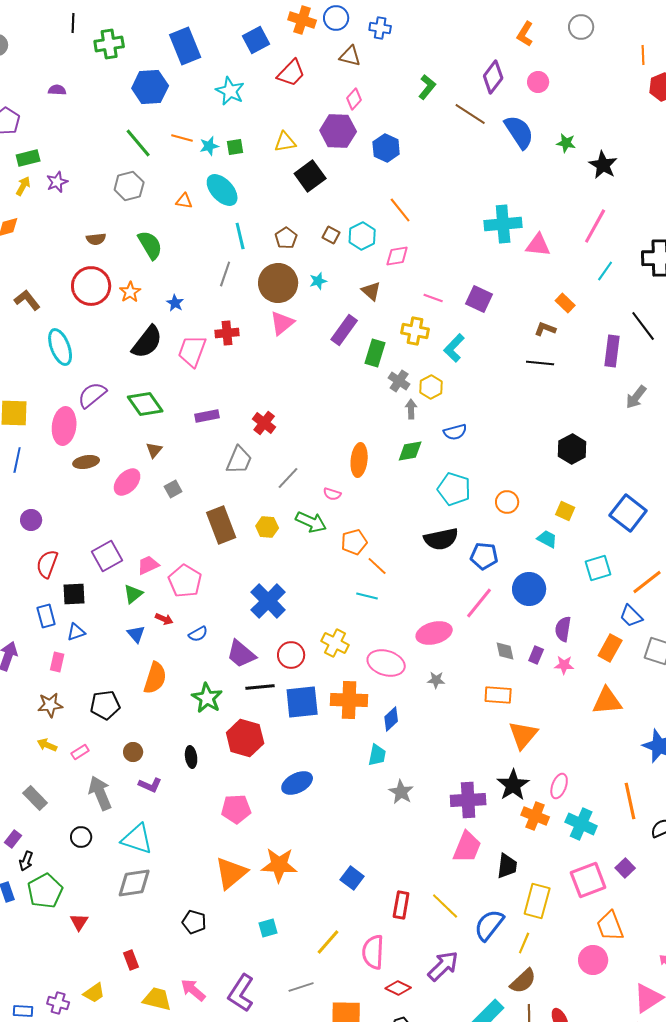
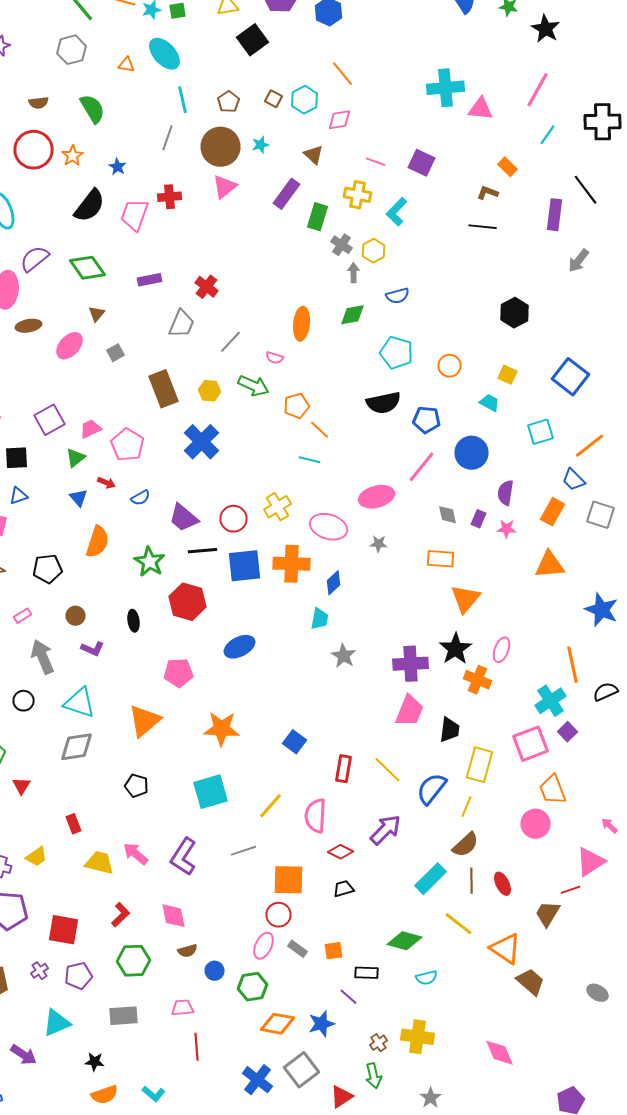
blue cross: (268, 601) -> (202, 442), moved
yellow cross: (335, 643) -> (278, 507), turned 32
cyan cross: (581, 824) -> (550, 701), moved, turned 32
orange triangle: (231, 873) -> (144, 721), moved
cyan square: (268, 928) -> (210, 792), size x1.8

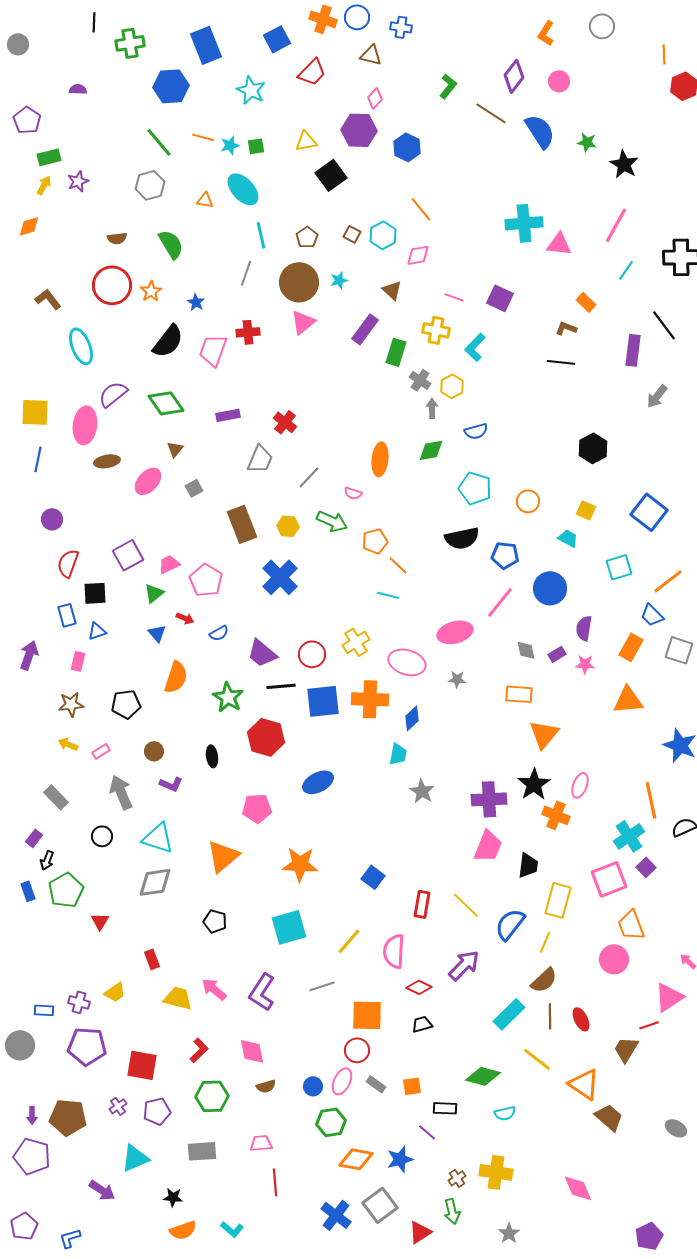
purple rectangle: (478, 519) -> (557, 654), turned 36
blue circle: (214, 971) -> (313, 1086), moved

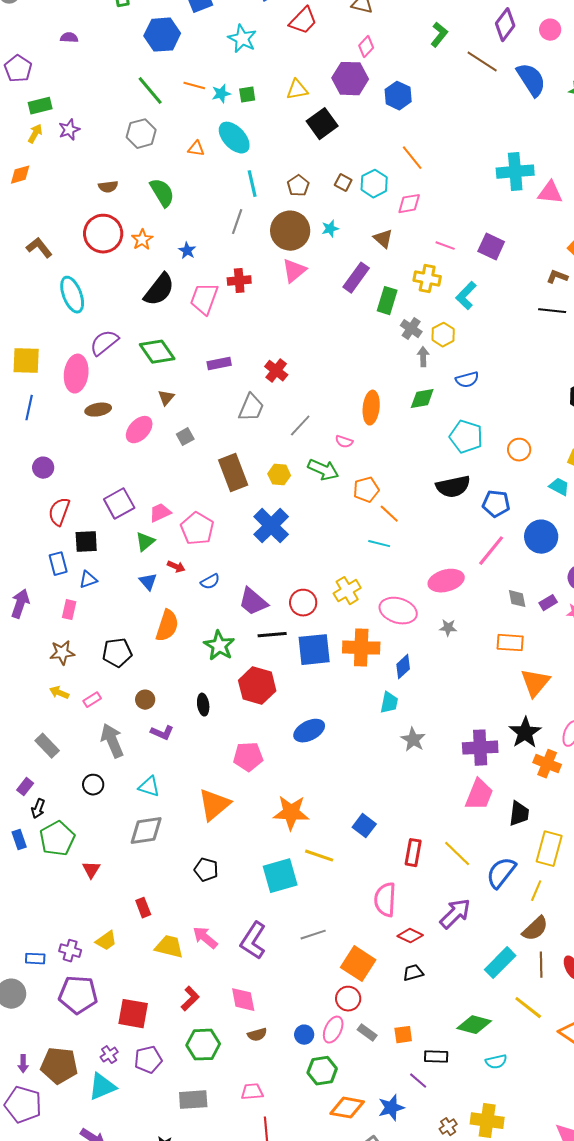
cyan triangle: (158, 838) -> (149, 787), size x0.7
yellow line: (349, 941) -> (319, 856), moved, turned 68
orange square: (367, 1015) -> (358, 964), turned 32
cyan triangle: (135, 1158) -> (102, 1087), moved

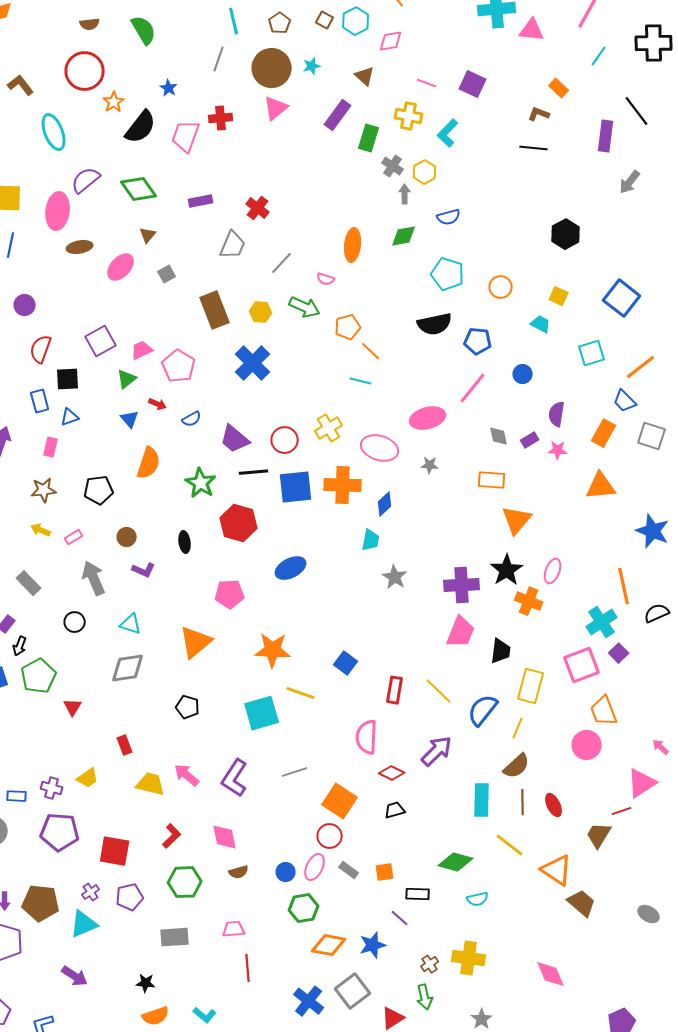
orange star: (142, 240) -> (114, 102), moved
blue circle: (541, 537) -> (523, 374), size x0.6
cyan rectangle: (500, 963) -> (482, 800), turned -44

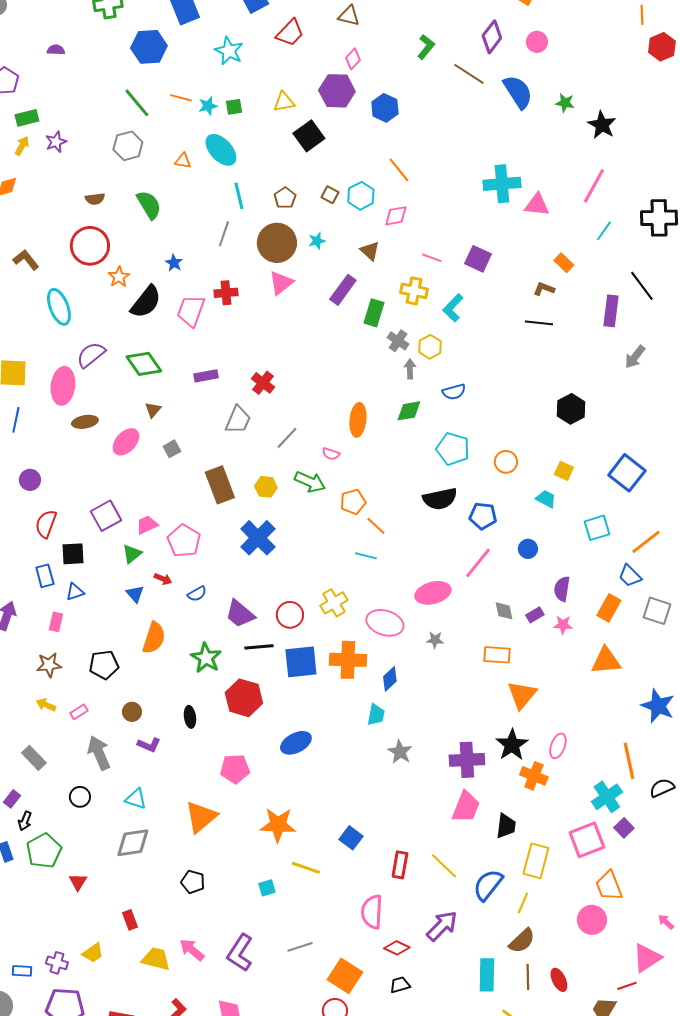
cyan square: (262, 713) -> (267, 888), size x0.5

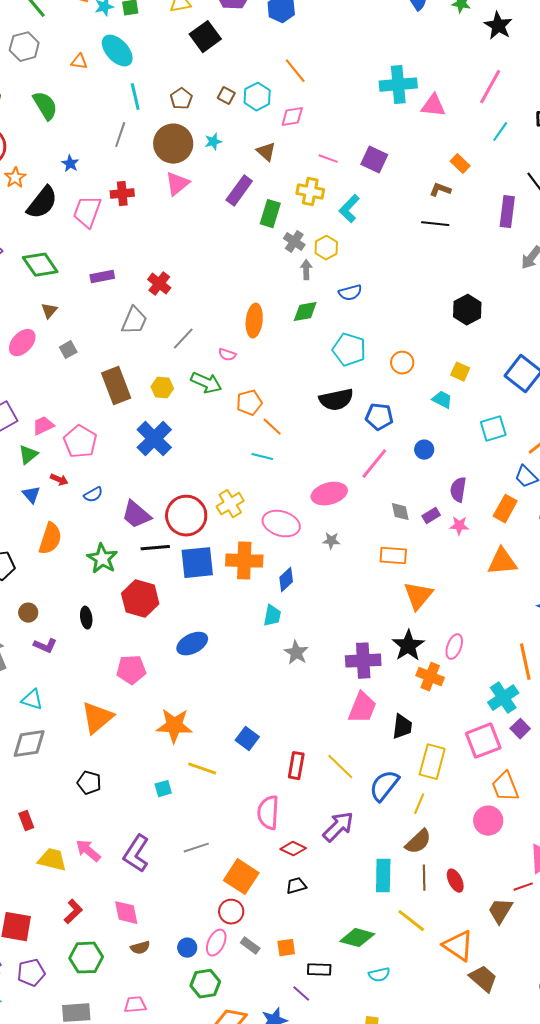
red circle: (290, 615) -> (186, 516), size x1.5

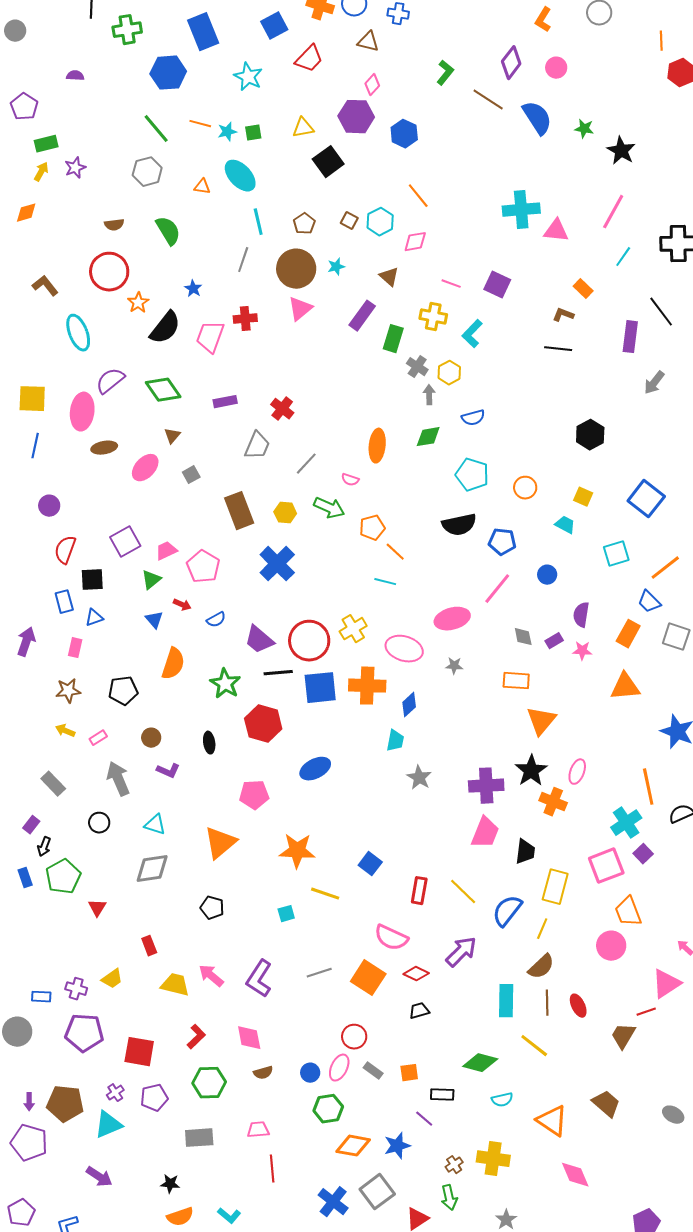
pink semicircle: (268, 813) -> (391, 938), turned -68
orange square: (241, 877) -> (368, 978), moved
orange triangle: (458, 946) -> (552, 1121), moved

